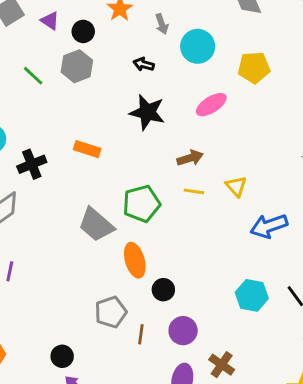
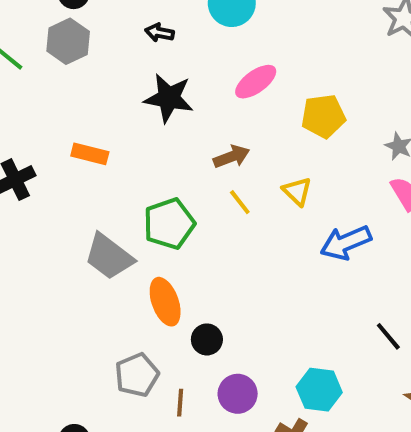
yellow pentagon: (254, 68) -> (323, 116), moved
yellow line: (194, 191) -> (240, 202), turned 48
cyan hexagon: (252, 295) -> (319, 390), moved

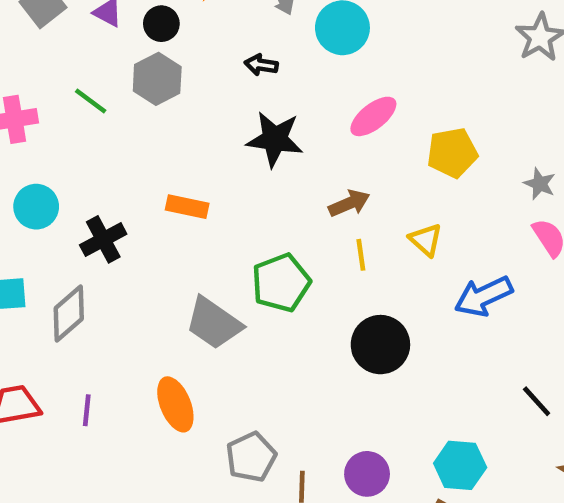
yellow line: (240, 202) -> (361, 255), turned 32
orange ellipse: (165, 302) -> (175, 404), moved
black circle: (207, 339) -> (380, 345), moved, size x1.6

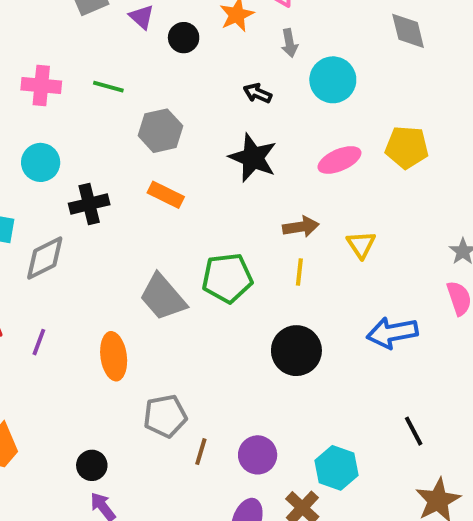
gray hexagon: (157, 79) -> (160, 131), moved
green line: (91, 101) -> (108, 87), turned -36
yellow pentagon: (452, 153) -> (407, 147), moved
yellow triangle: (426, 240) -> (361, 245), moved

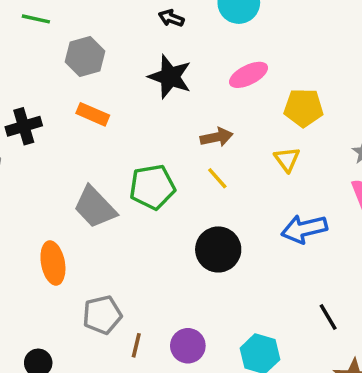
yellow pentagon: (407, 147) -> (304, 108), moved
yellow triangle: (361, 245) -> (287, 159), moved
yellow line: (299, 272) -> (217, 178), turned -45

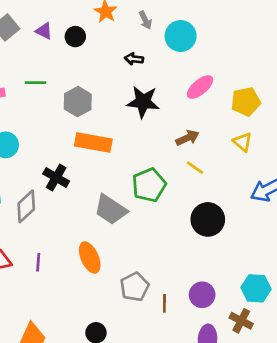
orange rectangle: (93, 114) -> (93, 142), size x1.5
black cross: (24, 126) -> (56, 178), moved, turned -30

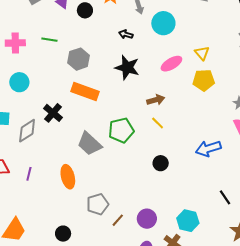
yellow triangle: (243, 142) -> (202, 53), moved
black circle: (208, 219) -> (161, 163), size x0.6
brown line: (164, 303) -> (118, 220), turned 32

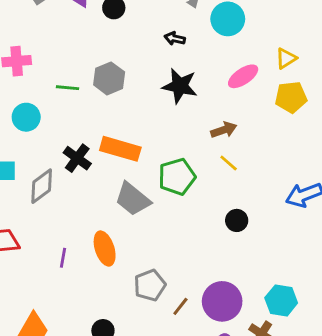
green line: (49, 40) -> (67, 88), moved
yellow triangle: (202, 53) -> (286, 58), turned 42
orange rectangle: (85, 91) -> (120, 149), moved
purple line: (29, 174) -> (63, 258), moved
purple circle: (147, 219) -> (222, 301), size x1.4

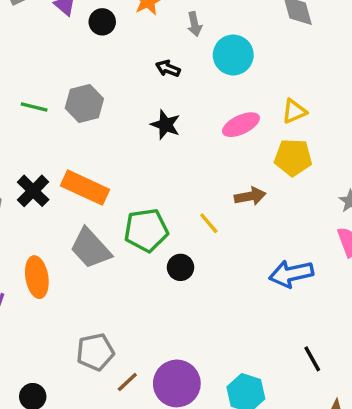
black star: (180, 86) -> (165, 125), size x0.7
brown arrow: (224, 130) -> (250, 196), moved
black circle: (237, 220) -> (180, 267), moved
orange ellipse: (105, 248) -> (37, 277), moved

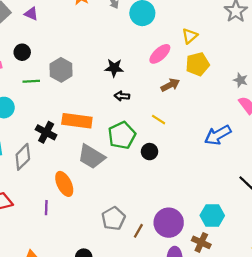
black circle: (102, 22) -> (22, 52), moved
black arrow: (168, 68) -> (122, 96), moved
brown arrow: (250, 196) -> (170, 85), moved

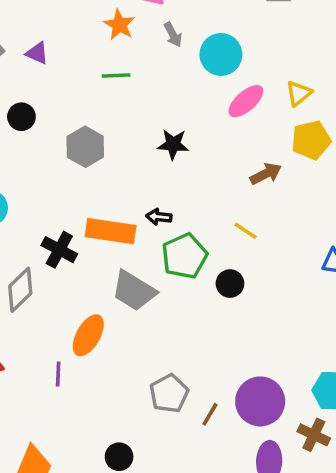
pink ellipse: (160, 54) -> (246, 101), moved
green line: (31, 81) -> (116, 76), moved
black arrow: (122, 96) -> (159, 217), moved
orange ellipse: (64, 184) -> (88, 335), turned 55

